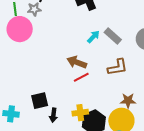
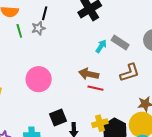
pink circle: (20, 29) -> (39, 79), moved
red line: (81, 77) -> (95, 88), turned 49

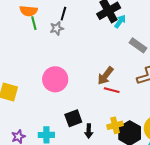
green line: (19, 31) -> (34, 23), moved
cyan arrow: (101, 46) -> (120, 21), moved
brown arrow: (89, 74) -> (105, 76), turned -66

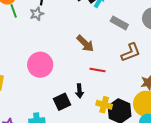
brown arrow: (105, 76) -> (85, 44), moved, turned -78
yellow cross: (115, 125) -> (104, 105), turned 35
black arrow: (89, 131) -> (79, 91), moved

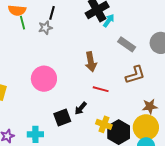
brown arrow: (85, 44) -> (91, 62), turned 30
black arrow: (79, 91) -> (81, 108), turned 40

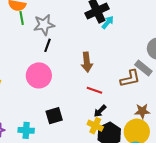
black line: (52, 13) -> (48, 45), moved
gray star: (45, 28) -> (44, 25), size x1.5
gray rectangle: (127, 44) -> (143, 68), moved
black arrow: (81, 108) -> (100, 111), moved

